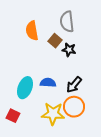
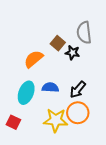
gray semicircle: (67, 22) -> (84, 33), moved
orange semicircle: (32, 31) -> (33, 59), moved, turned 60

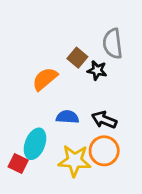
black arrow: (78, 90) -> (104, 120), turned 72
cyan ellipse: (26, 93) -> (35, 144), moved

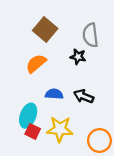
brown square: (77, 58) -> (45, 29), moved, size x1.5
orange circle: (104, 151) -> (99, 141), moved
red square: (18, 164) -> (33, 131), moved

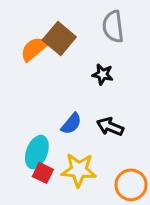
gray semicircle: (90, 35) -> (113, 27), moved
orange semicircle: (36, 63) -> (34, 49), moved
blue semicircle: (54, 94) -> (71, 124), turned 126

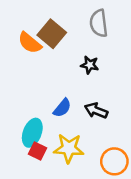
orange semicircle: (34, 49) -> (30, 43), turned -100

